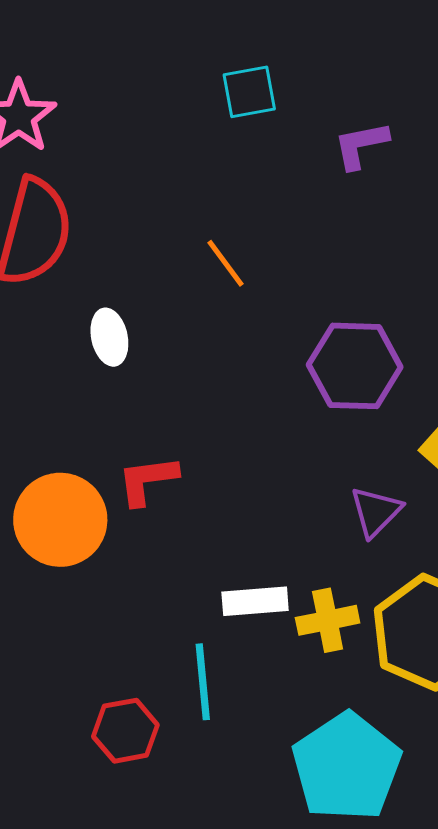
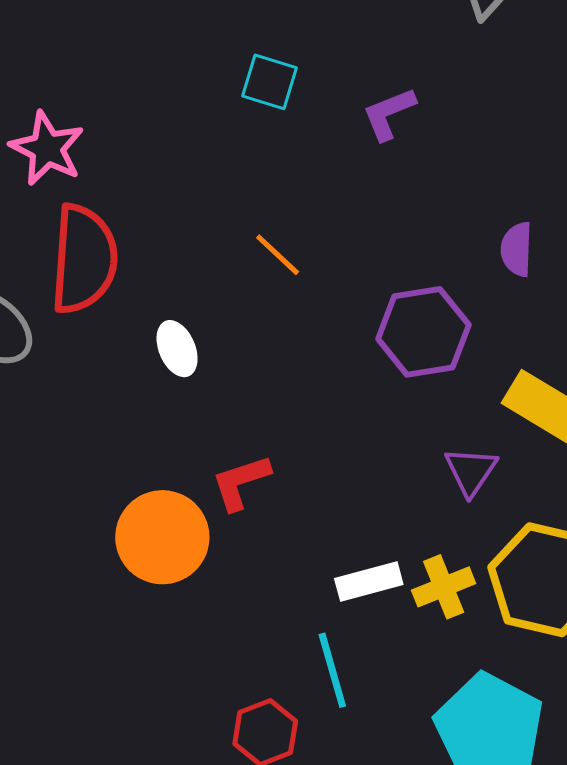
cyan square: (249, 92) -> (269, 82), turned 38

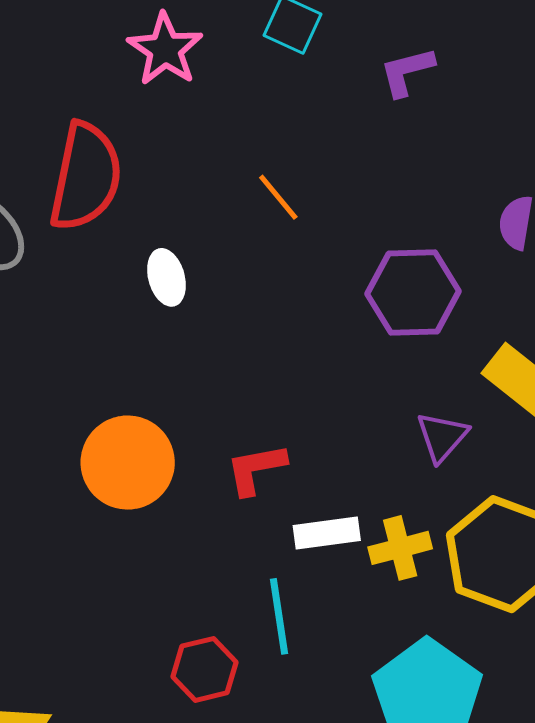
pink star: (47, 148) -> (165, 49), moved
red L-shape: (241, 482) -> (256, 469), moved

